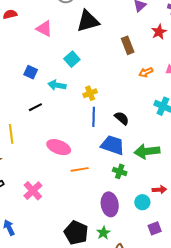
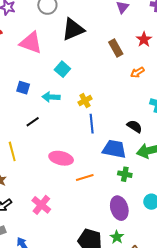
pink triangle: (44, 29) -> (31, 43), size x1.4
red star: (159, 32) -> (144, 39), moved
black semicircle: (122, 118) -> (135, 126), moved

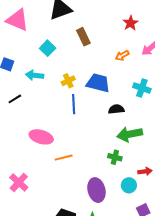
brown rectangle: (116, 48) -> (83, 37), moved
black semicircle: (135, 126) -> (116, 109), turned -42
blue trapezoid: (114, 149) -> (98, 83), moved
green cross: (125, 174) -> (115, 157), moved

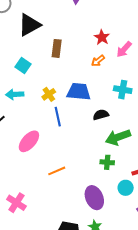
red star: (131, 23) -> (102, 37), moved
brown rectangle: (83, 37) -> (57, 48), turned 42
pink ellipse: (41, 137) -> (29, 141), moved, turned -55

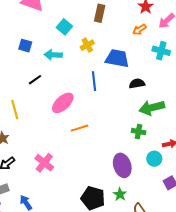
cyan cross: (123, 90) -> (161, 51), moved
yellow cross: (49, 94) -> (87, 45), moved
orange line: (57, 171) -> (80, 128), moved

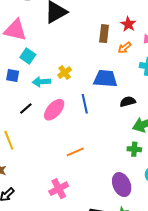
brown rectangle: (100, 13) -> (104, 34), moved
cyan square: (64, 27) -> (28, 56), moved
yellow cross: (87, 45) -> (65, 73), moved
pink ellipse: (63, 103) -> (54, 110), moved
pink cross: (44, 163) -> (59, 189), moved, turned 30

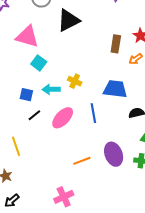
yellow cross: (65, 73) -> (75, 81), turned -32
blue square: (13, 76) -> (26, 95), moved
purple ellipse: (122, 185) -> (114, 154), moved

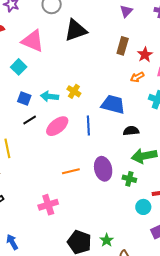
brown rectangle: (116, 44) -> (123, 46), moved
cyan square: (39, 63) -> (19, 67), moved

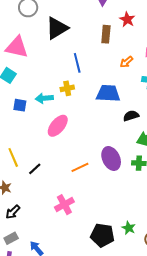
red star: (145, 55) -> (127, 19), moved
yellow cross: (74, 91) -> (67, 88), turned -32
black line: (30, 120) -> (35, 169), moved
blue line: (88, 126) -> (77, 63), moved

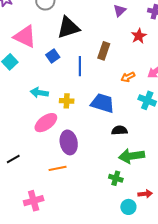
brown rectangle: (106, 34) -> (104, 51), moved
yellow cross: (67, 88) -> (67, 101), moved
blue square: (20, 105) -> (53, 56), moved, turned 32
purple ellipse: (111, 159) -> (69, 142), moved

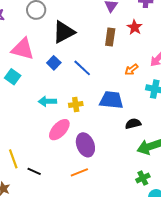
brown rectangle: (104, 51) -> (110, 37), moved
blue line: (80, 66) -> (82, 68), turned -36
black line: (13, 159) -> (34, 171), turned 64
green cross: (116, 178) -> (143, 178), moved, turned -32

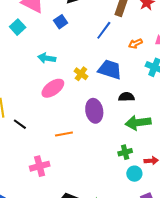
blue line: (82, 68) -> (104, 30), moved, turned 72
yellow cross: (76, 104) -> (81, 74), moved, turned 32
purple ellipse: (85, 145) -> (94, 111), moved

